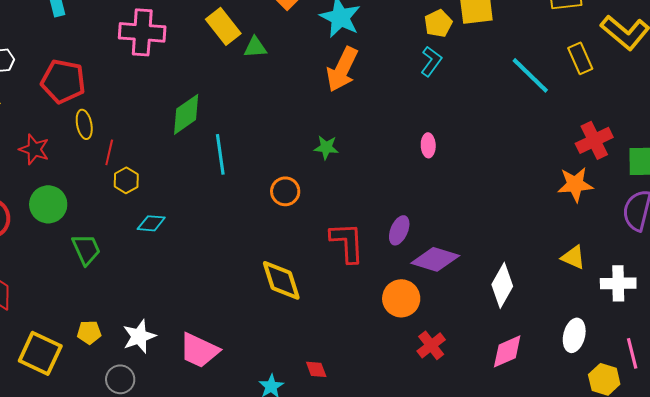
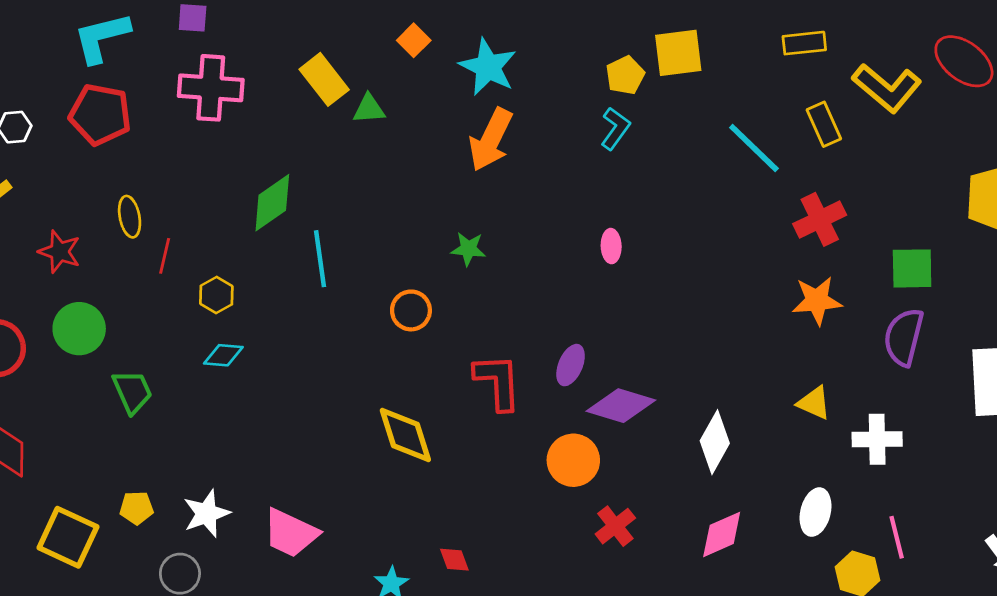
red pentagon: (63, 81) -> (100, 114), moved
red cross: (594, 140) -> (820, 219), moved
yellow hexagon: (126, 180) -> (216, 295), moved

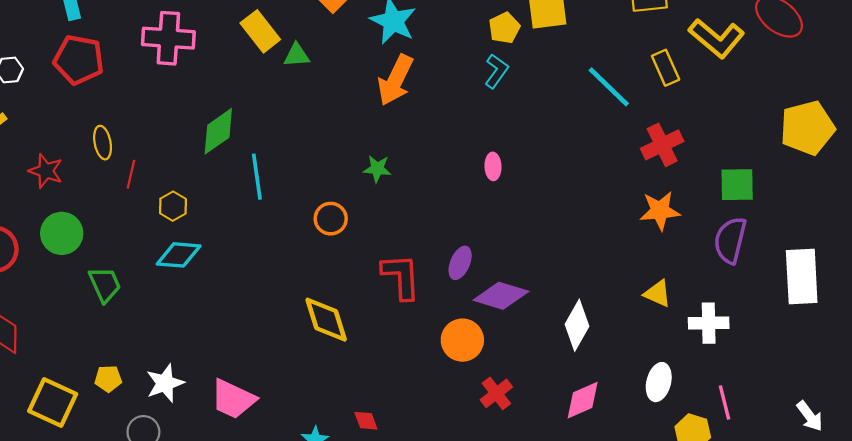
cyan diamond: (223, 355) -> (179, 255), size x1.4

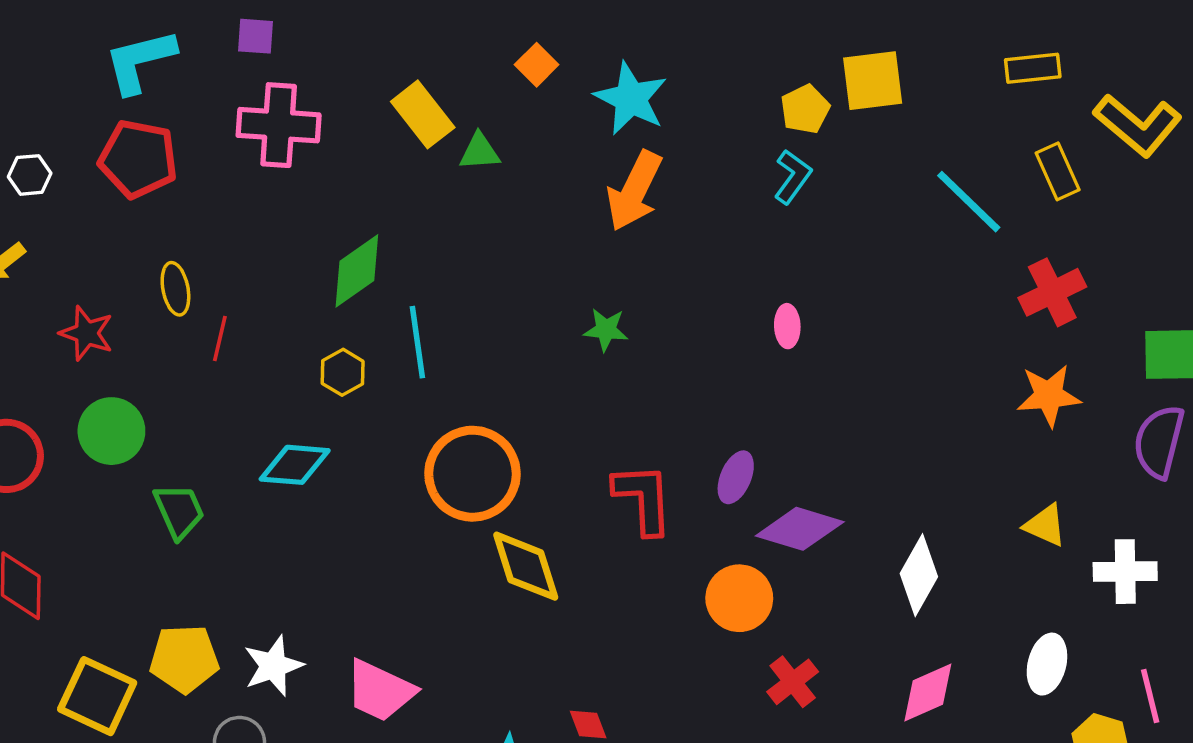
yellow hexagon: (173, 206) -> (343, 372), moved
orange circle: (331, 219) -> (472, 474), moved, size x1.8
yellow pentagon: (108, 379) -> (184, 659), size x1.6

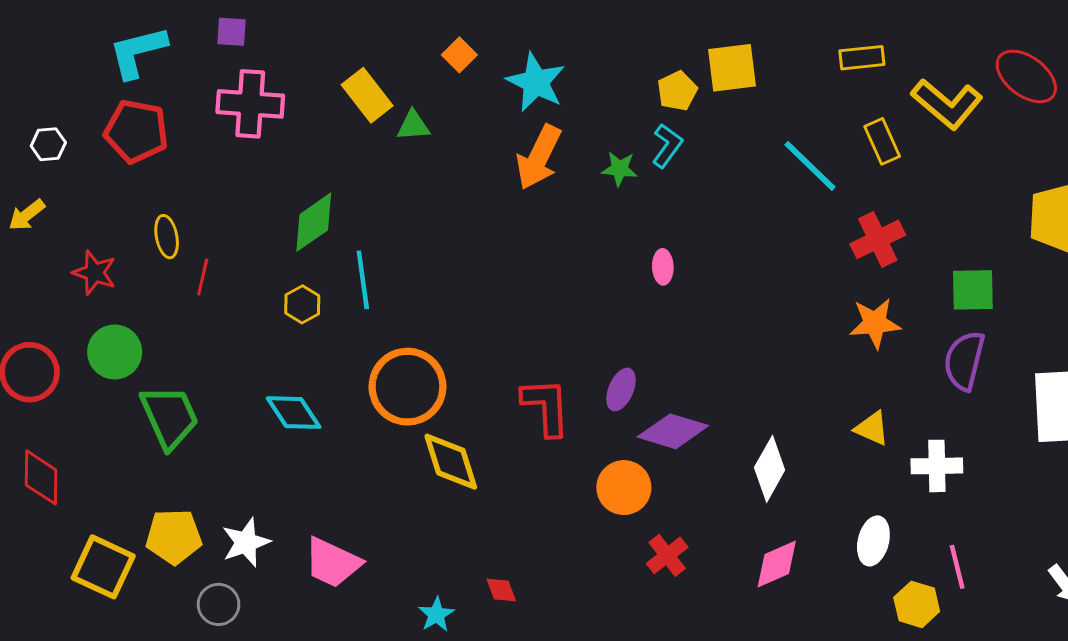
green star: (606, 330) -> (620, 169), moved
cyan diamond: (295, 465) -> (294, 413), moved, turned 52
green trapezoid: (179, 511) -> (169, 417), size x1.4

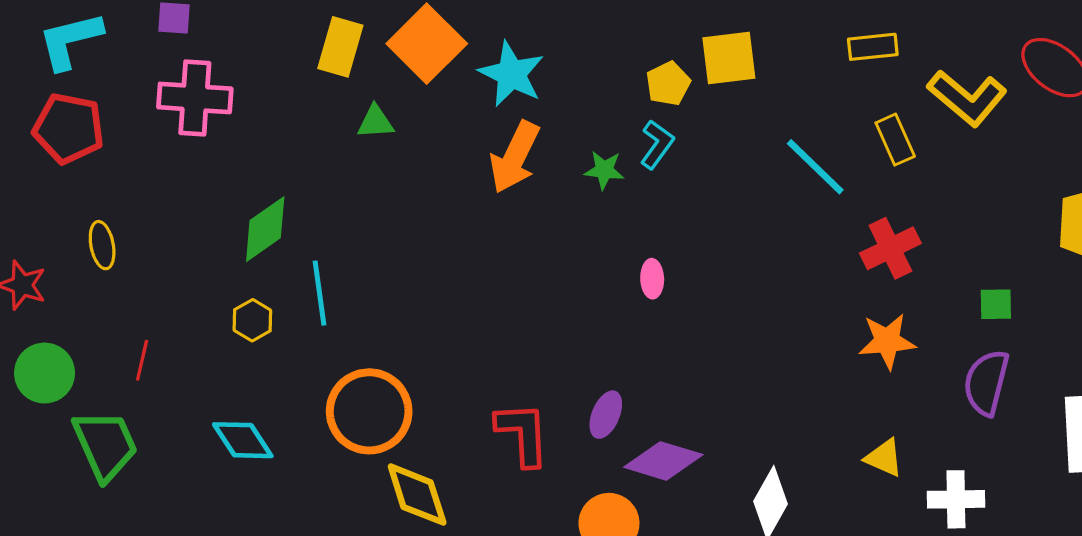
orange square: (459, 55) -> (427, 44), size x2.0
yellow rectangle: (367, 95) -> (340, 47), moved, turned 54
red line: (203, 277) -> (142, 360), moved
green square: (973, 290) -> (996, 304), size x0.7

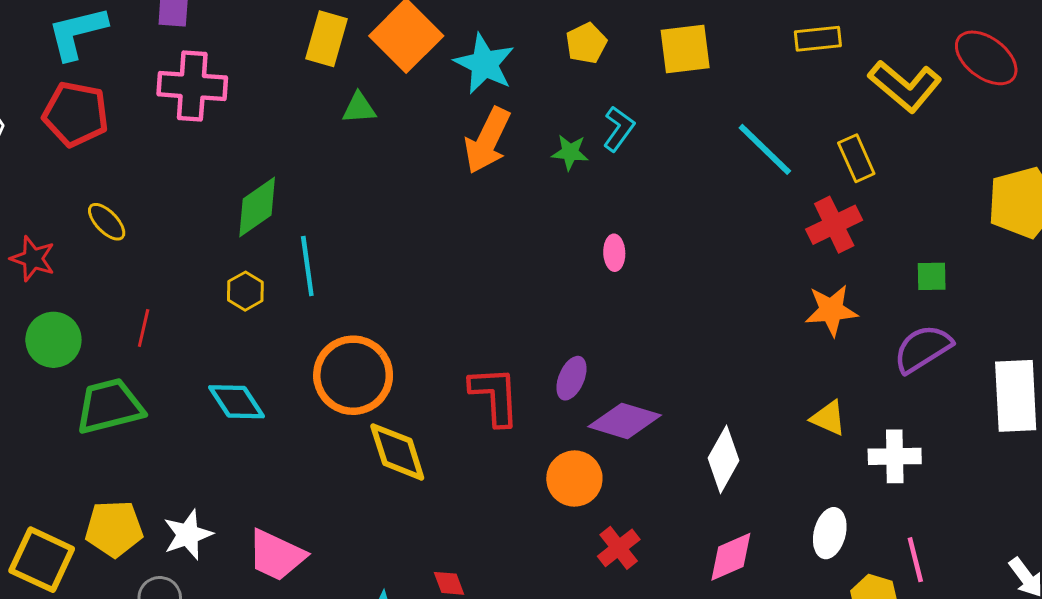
yellow pentagon: (668, 84) -> (586, 43), moved
yellow rectangle: (895, 140) -> (856, 158), moved
yellow ellipse: (102, 245) -> (107, 222), turned -33
purple semicircle: (986, 383) -> (923, 349), turned 44
green trapezoid: (105, 445) -> (110, 406), turned -80

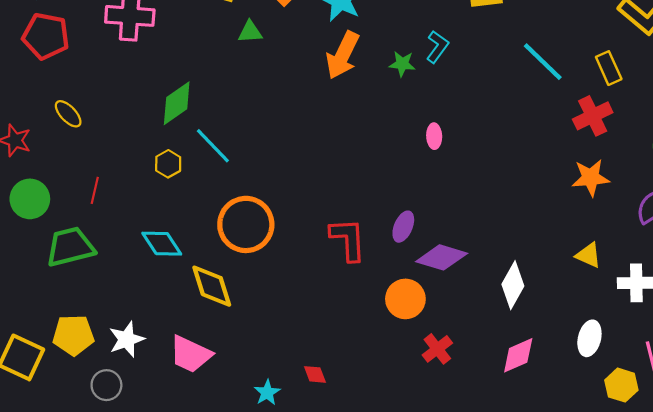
cyan line: (307, 266) -> (213, 146), turned -36
yellow diamond: (397, 452) -> (212, 286), moved

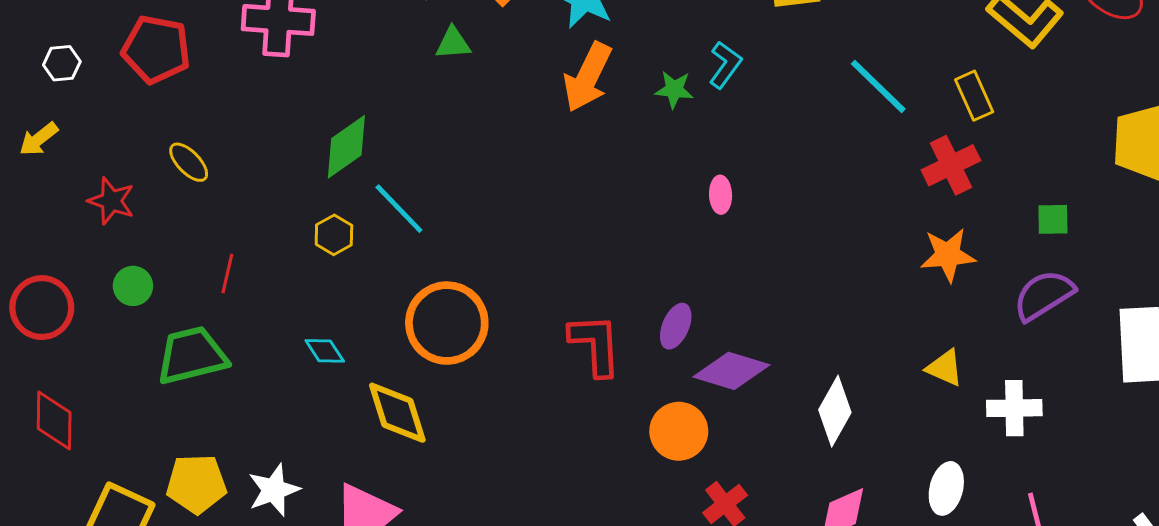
green circle: (30, 199) -> (133, 286), size x0.7
cyan diamond: (162, 244) -> (325, 351), size x0.7

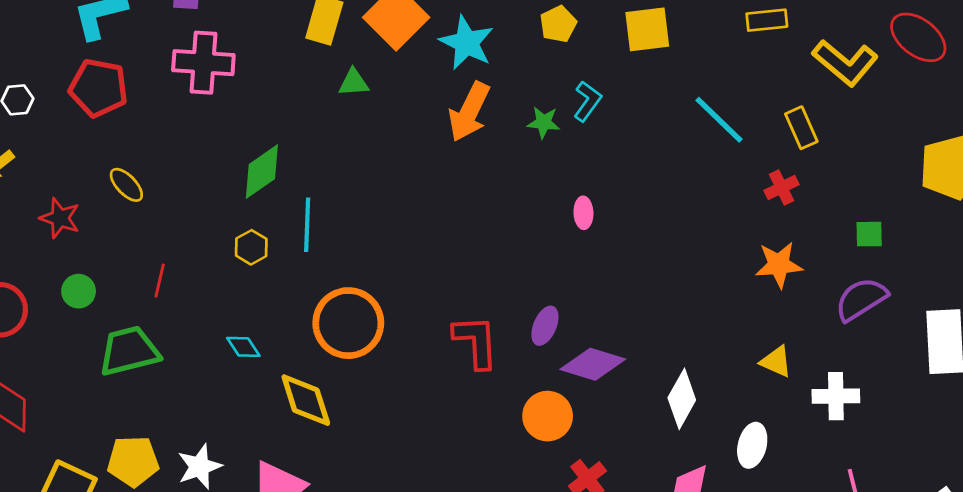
red cross: (951, 165) -> (781, 188), size x0.7
cyan line: (399, 209) -> (307, 225), turned 46
white ellipse: (946, 488) -> (752, 445), moved

